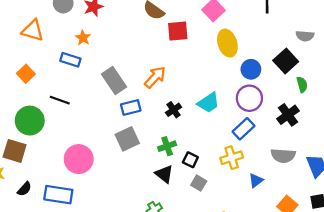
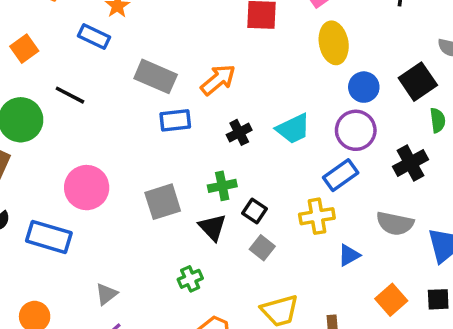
gray rectangle: (114, 80) -> (156, 76), turned -40
gray square: (127, 139) -> (163, 202), moved

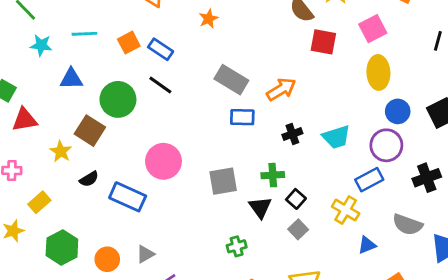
blue rectangle: (94, 37) -> (161, 49), moved
yellow cross: (317, 216) -> (346, 210), turned 32
gray triangle: (106, 294) -> (145, 254), moved

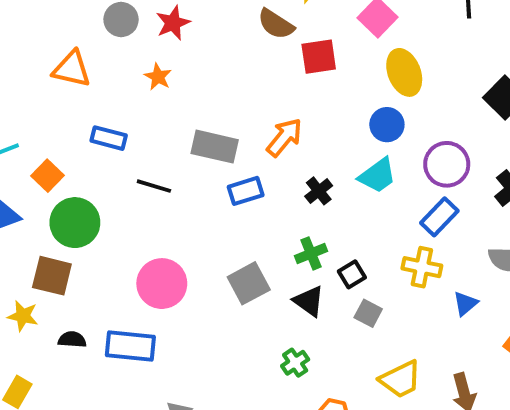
orange square: (129, 43) -> (48, 176), moved
black line: (160, 85) -> (154, 186), moved
blue circle: (398, 111) -> (387, 125), moved
black semicircle: (89, 179) -> (72, 340), turned -126
black square: (296, 199) -> (352, 274), turned 36

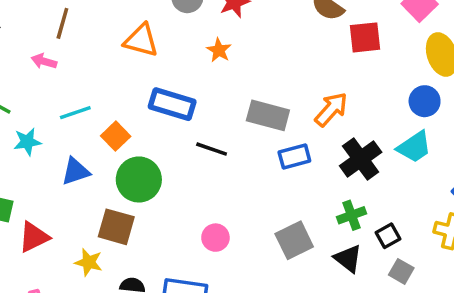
blue rectangle: (109, 138) -> (172, 104), size x1.4
black cross: (319, 191) -> (361, 159), size x1.6
pink circle: (162, 284) -> (215, 238), size x0.6

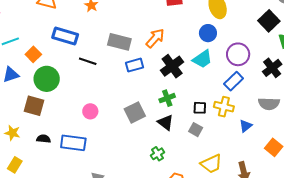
black square: (388, 236) -> (200, 108), moved, turned 32
yellow star: (89, 262) -> (12, 133), moved

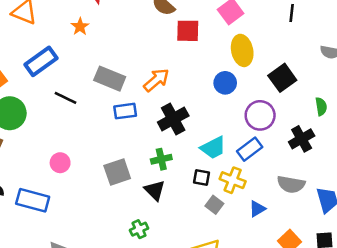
black square: (269, 21) -> (282, 78), moved
blue rectangle: (65, 36) -> (41, 61), turned -60
cyan trapezoid: (202, 59) -> (213, 148), moved
gray square: (196, 130) -> (214, 205), moved

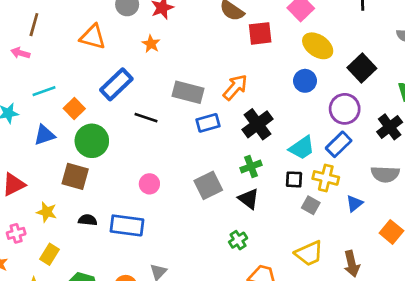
yellow ellipse: (242, 50) -> (318, 46), turned -36

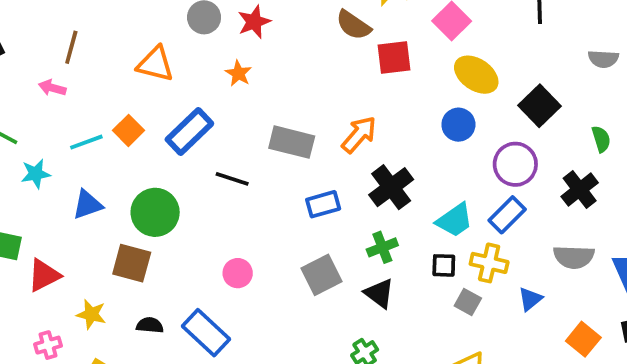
orange square: (74, 109) -> (128, 130), moved
blue rectangle: (208, 123) -> (323, 204), moved
blue rectangle: (127, 225) -> (206, 333), turned 36

